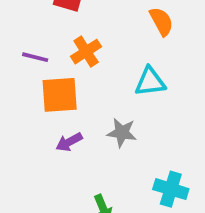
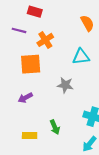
purple line: (35, 57) -> (19, 30), moved
purple arrow: (69, 142) -> (25, 98), moved

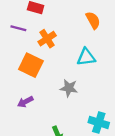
orange square: (31, 64) -> (31, 65), turned 30

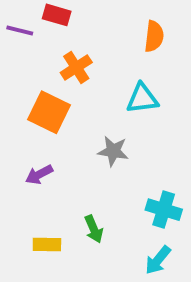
orange semicircle: (93, 20) -> (154, 36), turned 36
purple line: (18, 28) -> (20, 31), moved

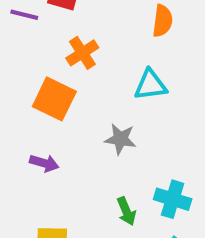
purple arrow: (39, 175) -> (44, 163), turned -136
green arrow: (94, 229) -> (126, 211), moved

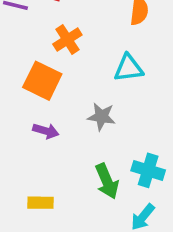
purple arrow: (44, 163) -> (46, 131), moved
green arrow: (126, 211) -> (107, 181), size x1.4

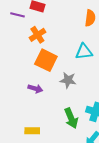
orange cross: (67, 39) -> (37, 35), moved
orange square: (42, 81) -> (46, 60), moved

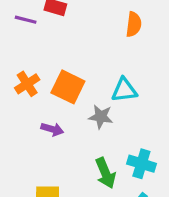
orange cross: (37, 35) -> (27, 84), moved
cyan triangle: (84, 52) -> (124, 90), moved

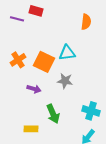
cyan triangle: (124, 90) -> (67, 53), moved
green arrow: (105, 173) -> (53, 114), moved

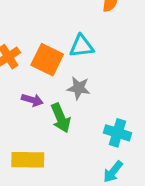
green arrow: (53, 114) -> (61, 118), moved
yellow rectangle: (31, 129) -> (28, 160), size x1.5

